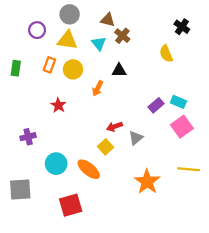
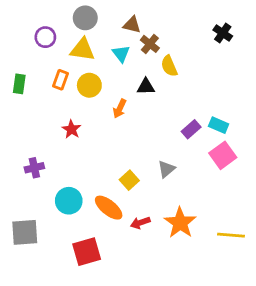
yellow semicircle: (166, 54) -> (169, 66), moved
red arrow: (114, 127) -> (140, 223), moved
yellow line: (189, 169) -> (231, 235), moved

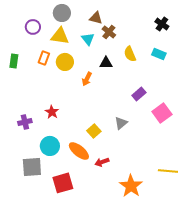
yellow semicircle: (169, 66) -> (130, 54), moved
cyan rectangle: (219, 125) -> (159, 54), moved
red star: (71, 129) -> (52, 112), moved
orange star: (180, 223) -> (131, 186), moved
gray square: (25, 232) -> (32, 167), moved

